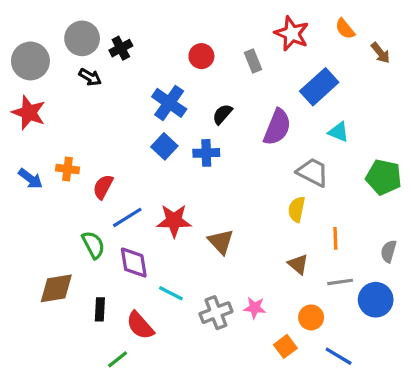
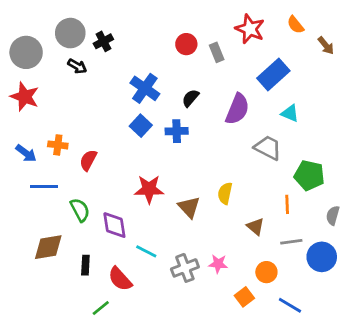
red circle: (201, 56) -> (186, 44), moved
green pentagon: (384, 177) -> (309, 175), moved
yellow semicircle: (297, 209) -> (225, 193), moved
blue line: (127, 217) -> (44, 186), moved, turned 32

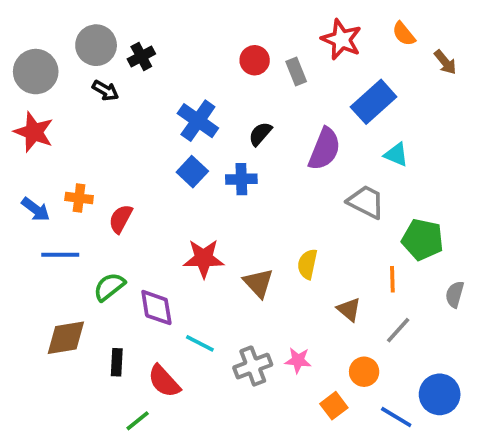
green semicircle: (80, 210) -> (109, 287), turned -100
gray line: (291, 242) -> (398, 330), turned -40
blue circle: (322, 257) -> (440, 394), moved

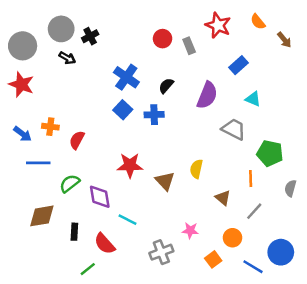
blue rectangle: (374, 102) -> (239, 65), size x0.7
gray cross: (253, 366) -> (161, 252), moved

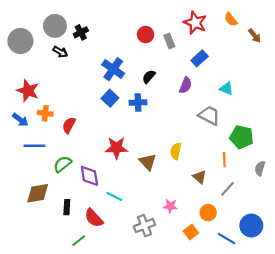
blue rectangle: (239, 65) -> (200, 58), moved
red star: (21, 84) -> (28, 91), moved
purple semicircle: (207, 95) -> (185, 85), size x0.7

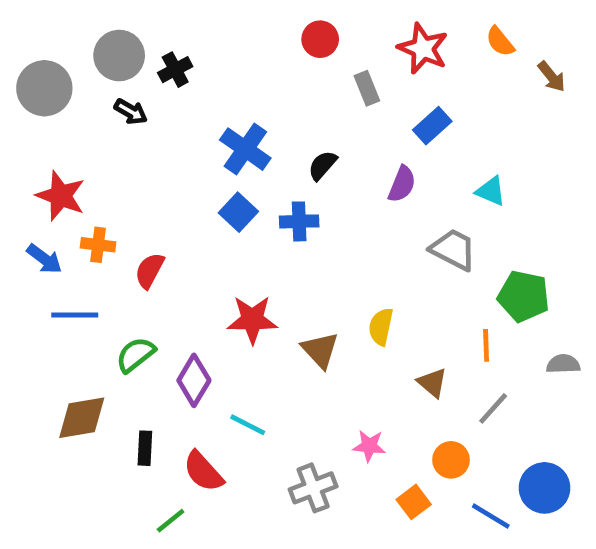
red circle: (146, 35) -> (320, 39), moved
gray semicircle: (260, 168) -> (563, 364), turned 72
purple diamond: (89, 176) -> (194, 380), turned 40

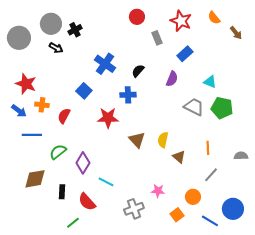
blue square: (238, 212) -> (84, 91), moved
green pentagon: (523, 296) -> (222, 108), moved
red star: (252, 320) -> (108, 118), moved
brown triangle: (320, 350) -> (137, 140), moved
brown triangle: (432, 383) -> (179, 157), moved

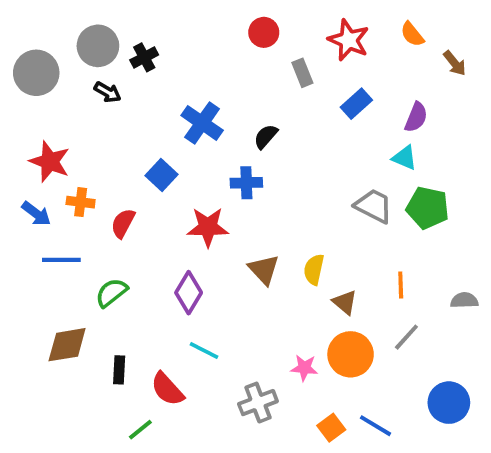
purple semicircle: (172, 79) -> (416, 117), moved
purple diamond: (83, 163) -> (189, 293), moved
orange circle: (193, 197) -> (351, 354), moved, size x1.5
orange square: (177, 215) -> (331, 428), moved
blue line: (210, 221) -> (376, 426), moved

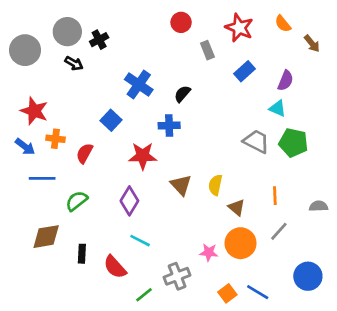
green line: (140, 430) -> (144, 295), moved

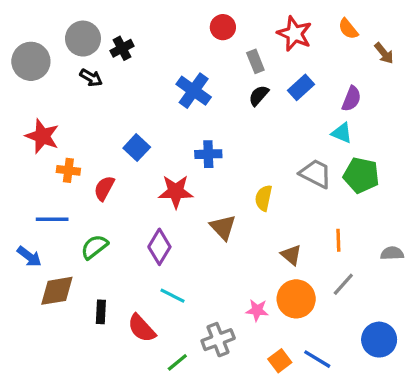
blue cross: (139, 85) -> (194, 91), moved
black semicircle: (182, 94) -> (259, 96), moved
blue arrow: (25, 147) -> (29, 257), moved
yellow semicircle: (215, 185) -> (264, 198), moved

